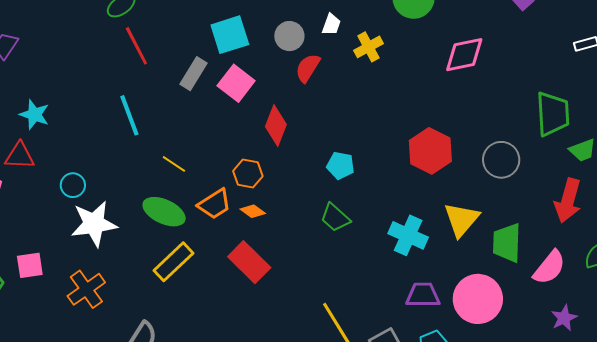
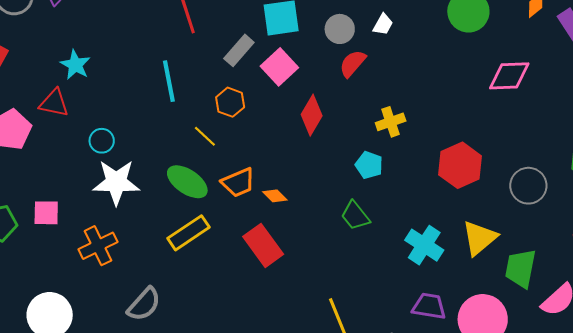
yellow cross: (369, 47) -> (391, 122), moved
orange hexagon: (248, 174) -> (230, 102), moved

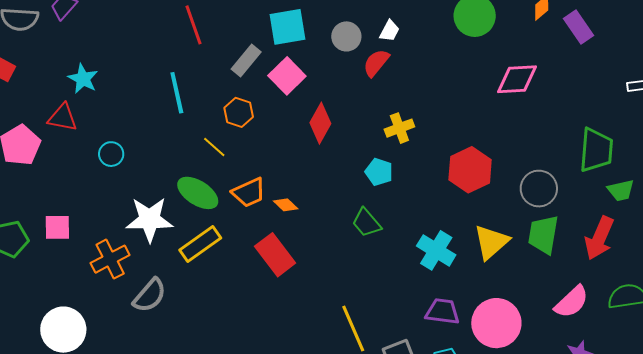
red semicircle: (353, 63) -> (376, 63), moved
white star: (116, 182) -> (149, 219), moved
green trapezoid: (520, 268) -> (543, 235), moved
gray semicircle: (144, 304) -> (150, 295), moved

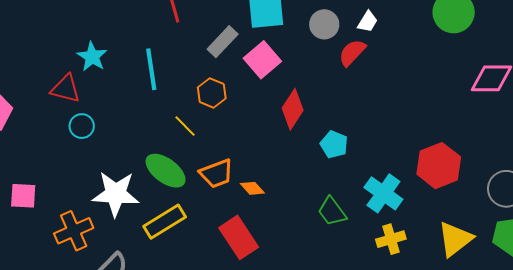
cyan star: (83, 79) -> (92, 57), moved
red triangle: (63, 118) -> (66, 89), moved
yellow cross: (399, 128) -> (391, 239), moved
cyan pentagon: (379, 172) -> (334, 144), moved
cyan cross: (436, 250) -> (383, 193), moved

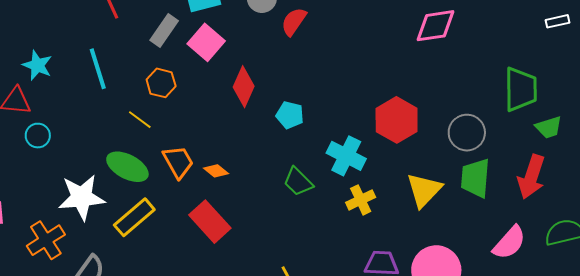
orange trapezoid: (216, 174) -> (178, 162), turned -90

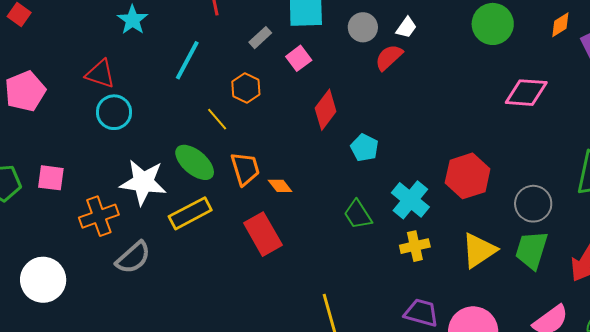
gray rectangle: (164, 31) -> (260, 38), size x0.7
pink square: (206, 42) -> (299, 58), size x0.7
cyan star: (37, 65) -> (133, 20), moved
cyan line: (98, 69) -> (187, 60), turned 33
cyan circle: (38, 136) -> (114, 112), size x1.4

